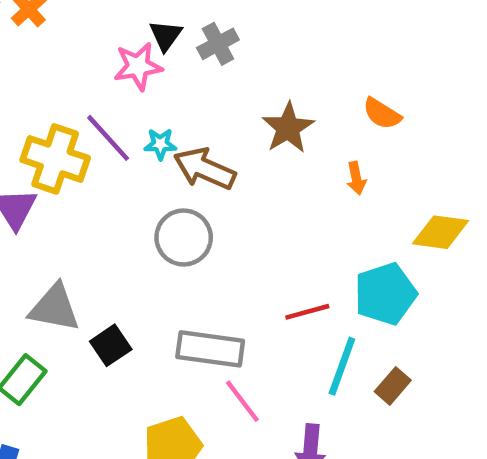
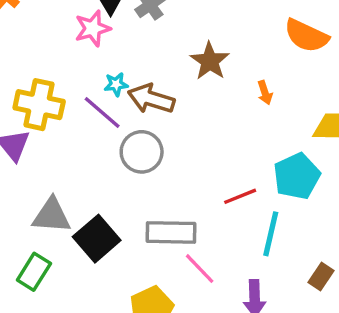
orange semicircle: (382, 114) -> (306, 36), moved, size x1.5
purple line: (108, 138) -> (102, 112), moved
black square: (111, 345) -> (97, 239), size x1.5
brown rectangle: (393, 386) -> (321, 277), moved

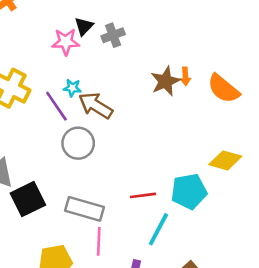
brown star: (210, 61) -> (165, 81), moved
orange arrow: (265, 93) -> (185, 76), moved
pink line: (200, 269) -> (99, 241), turned 32

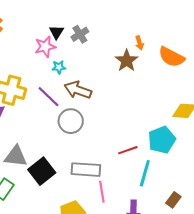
orange arrow: (185, 76) -> (139, 43), moved
cyan star: (72, 88) -> (59, 67), moved

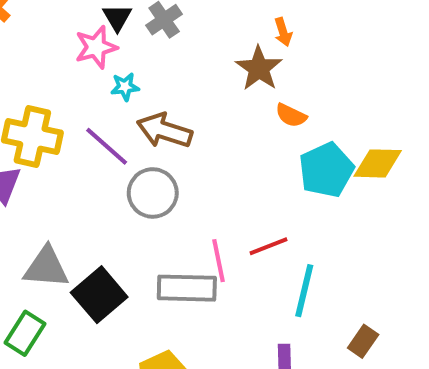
orange semicircle: (171, 57) -> (291, 115), moved, size x0.6
cyan pentagon: (162, 140) -> (326, 170), moved
pink line: (102, 192) -> (218, 261), moved

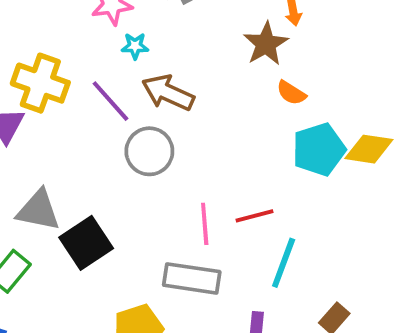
gray rectangle: (187, 288) -> (192, 278), moved

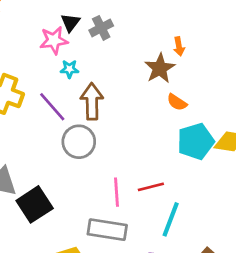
brown arrow: (168, 93) -> (92, 101), turned 64

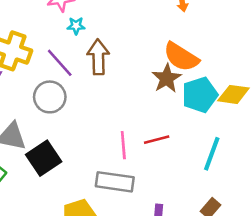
brown star: (160, 68) -> (167, 78), moved
orange semicircle: (177, 102) -> (181, 57), size x1.8
gray circle: (79, 142) -> (50, 97), moved
cyan line: (171, 219) -> (212, 154), moved

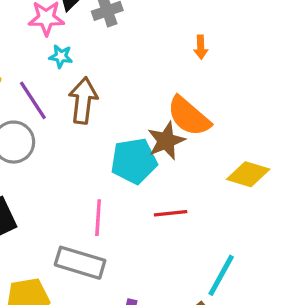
cyan pentagon: (200, 95) -> (134, 161), moved
red line: (157, 140) -> (171, 213), moved
cyan line: (212, 154) -> (221, 275), moved

